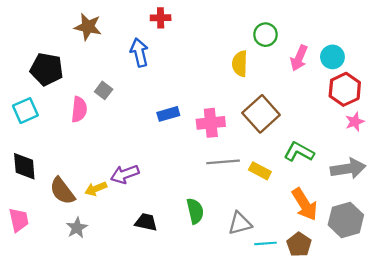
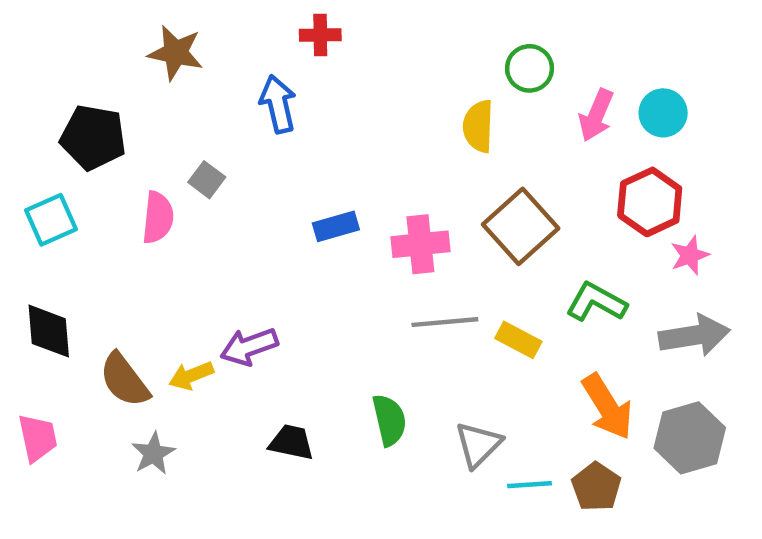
red hexagon: (345, 89) -> (650, 202), moved
pink star: (355, 122) -> (690, 255), moved
gray triangle: (240, 223) -> (478, 445), turned -30

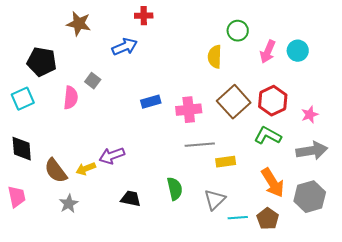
blue arrow: (278, 104) -> (125, 47), turned 80
red hexagon: (650, 202) -> (273, 101), moved
yellow rectangle: (518, 340) -> (226, 162), moved, turned -36

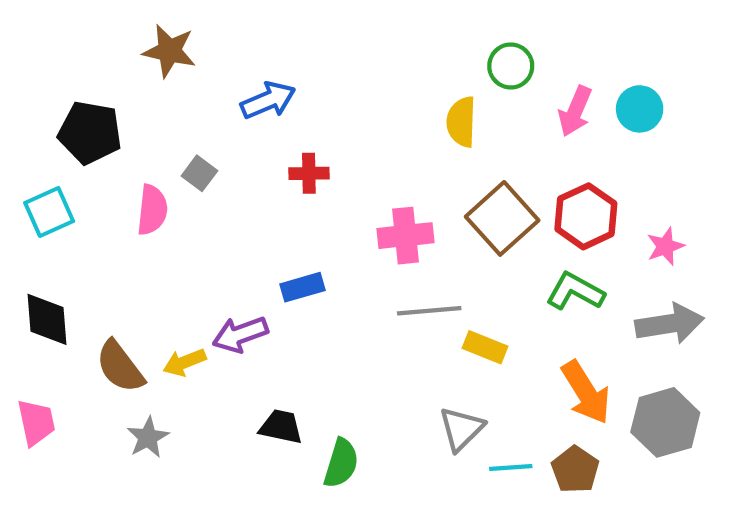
red cross: (144, 16) -> (309, 173), moved
blue rectangle: (151, 102) -> (302, 287), moved
yellow rectangle: (226, 162) -> (485, 347), turned 30
green semicircle: (175, 189) -> (341, 463), moved, turned 30

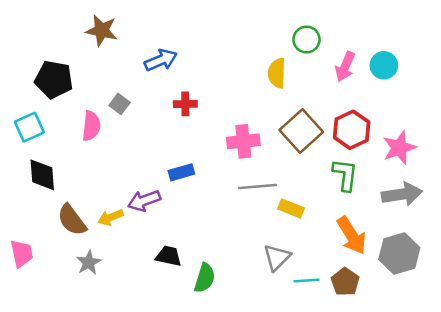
pink star: (665, 246) -> (399, 148), size x1.5
green L-shape: (575, 291) -> (345, 175), turned 68
black diamond: (47, 319) -> (42, 175), moved

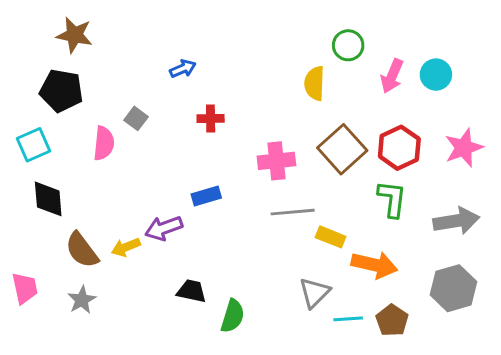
brown star: (102, 31) -> (75, 35), moved
blue arrow: (161, 60) -> (183, 69), size x0.7
pink star: (399, 148) -> (464, 148), moved
orange arrow: (352, 235) -> (374, 265), moved, turned -45
gray star: (89, 263) -> (82, 300), moved

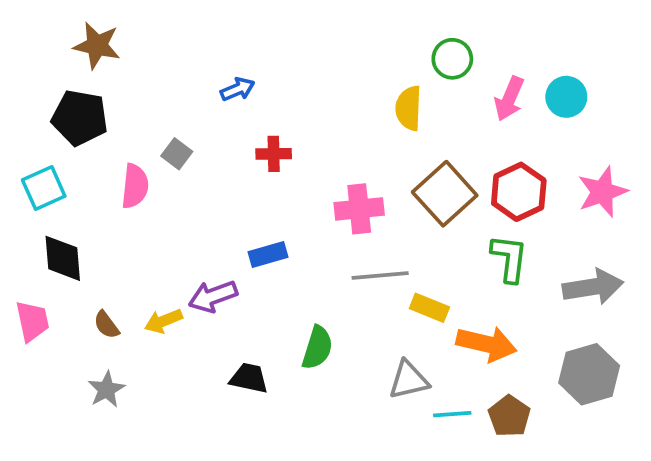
brown semicircle: (82, 250) -> (106, 325), size x0.6
pink trapezoid: (25, 288) -> (32, 321), moved
gray triangle: (314, 293) -> (409, 380), turned 32
green semicircle: (233, 316) -> (317, 348), moved

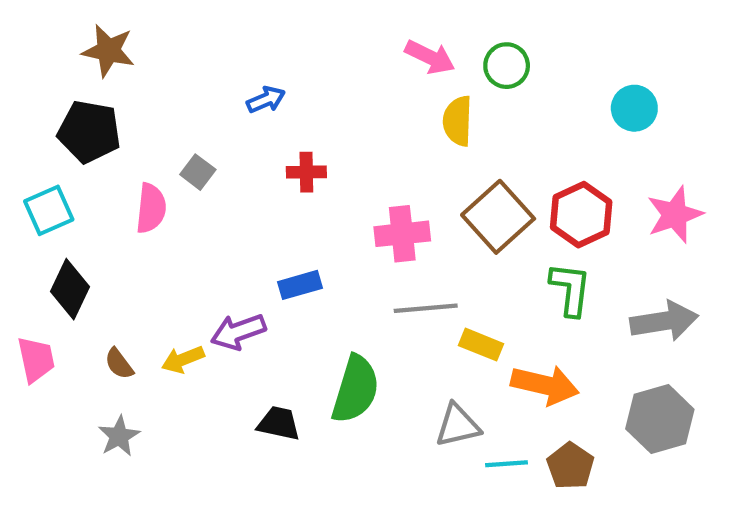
pink arrow: (509, 99) -> (430, 57), moved, turned -87
black diamond: (63, 258) -> (70, 289), turned 30
green semicircle: (317, 348) -> (355, 389), size x1.4

